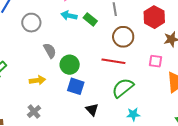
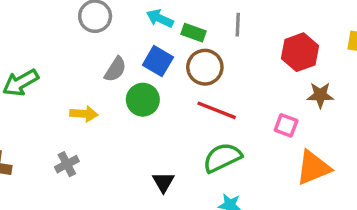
green rectangle: (90, 19) -> (194, 33), turned -32
brown circle: (123, 37) -> (205, 67), moved
gray semicircle: (50, 51) -> (115, 69), turned 49
blue square: (76, 86) -> (158, 61), moved

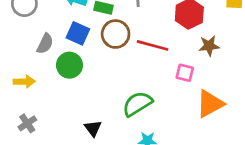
red line: (217, 110) -> (153, 45), moved
gray cross: (67, 164) -> (27, 123), moved

